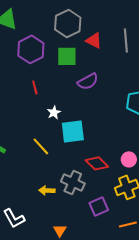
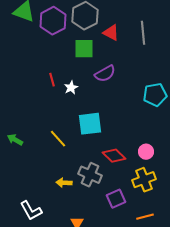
purple hexagon: (31, 49) -> (53, 21), moved
white star: (54, 112) -> (71, 88), moved

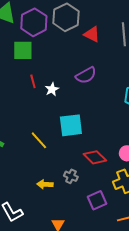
green square: (84, 49) -> (23, 50), moved
gray cross: (90, 175) -> (71, 176), size x0.6

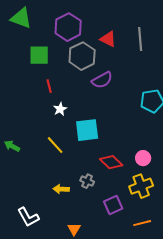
gray hexagon: (66, 17) -> (82, 56), moved
purple hexagon: (34, 22) -> (68, 27), moved
white star: (52, 89) -> (60, 109), moved

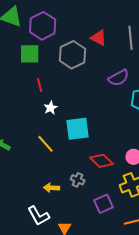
purple hexagon: (68, 27) -> (43, 26), moved
purple semicircle: (102, 80) -> (119, 78), moved
white L-shape: (28, 217) -> (39, 216), moved

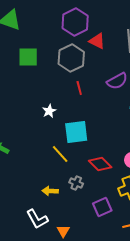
purple hexagon: (43, 26) -> (75, 22), moved
red line: (40, 85) -> (79, 88), moved
yellow line: (46, 144) -> (60, 154), moved

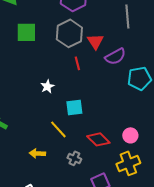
red triangle: (97, 41) -> (95, 41), moved, turned 30
cyan square: (76, 132) -> (74, 107), size x0.7
yellow arrow: (50, 191) -> (37, 153), moved

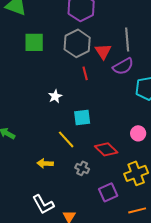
gray line: (127, 16) -> (127, 39), moved
pink circle: (130, 135) -> (138, 133), moved

